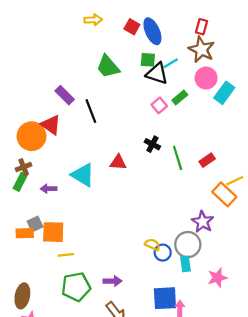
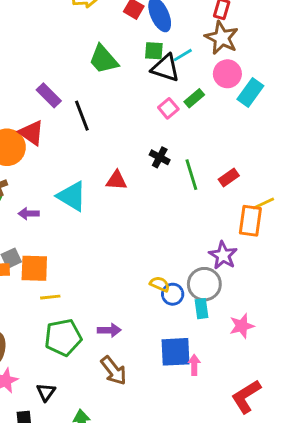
orange rectangle: (224, 194) -> (250, 221), turned 55

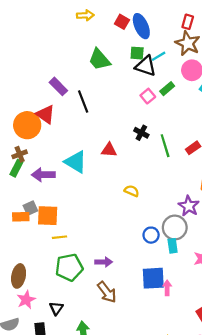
purple arrow: (29, 214) -> (43, 175), size x1.5
yellow semicircle: (160, 284) -> (132, 191), moved

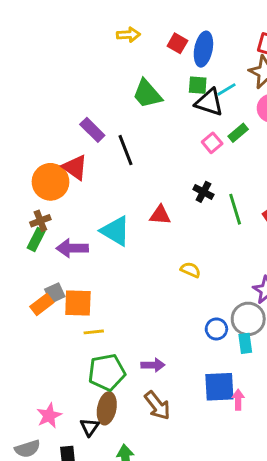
blue ellipse: (141, 26) -> (203, 49), turned 35
orange rectangle: (21, 217) -> (42, 304), turned -35
brown ellipse: (19, 276) -> (107, 408), moved

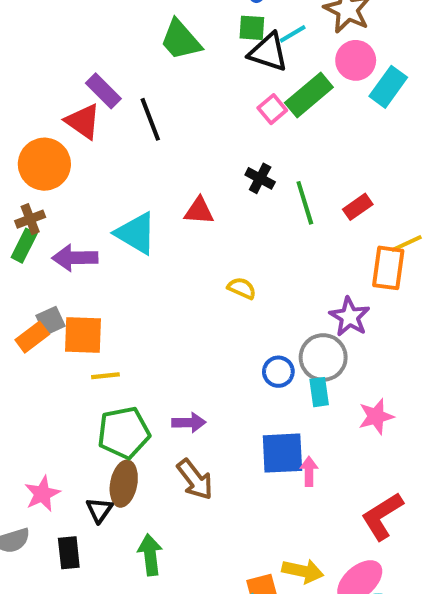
green rectangle: (238, 133) -> (309, 95), size x1.6
red triangle: (75, 167) -> (83, 121), moved

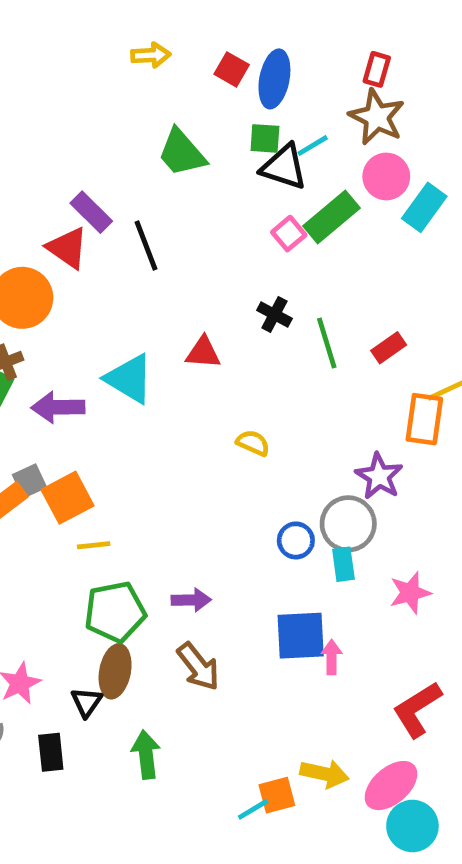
orange square: (83, 335) -> (67, 498), turned -30

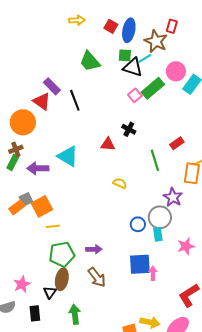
brown star: (377, 117) -> (156, 41), moved
green line: (327, 343) -> (155, 160), moved
red triangle: (203, 353) -> (108, 144), moved

